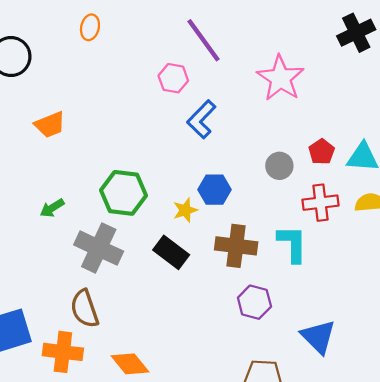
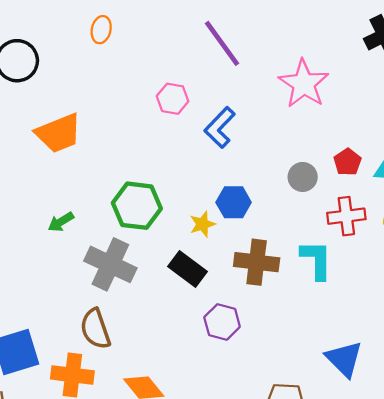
pink hexagon: (173, 78) -> (173, 99), moved
orange trapezoid: (50, 125) -> (59, 133), size x1.4
purple hexagon: (254, 302) -> (222, 322), moved

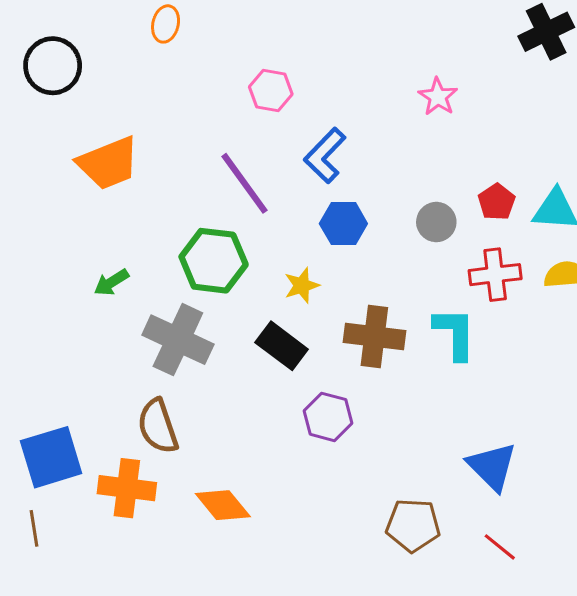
purple line: (222, 43) -> (244, 183), moved
pink star: (304, 84) -> (438, 97), size x0.6
pink hexagon: (173, 99) -> (271, 90), moved
blue hexagon: (234, 202) -> (343, 224), moved

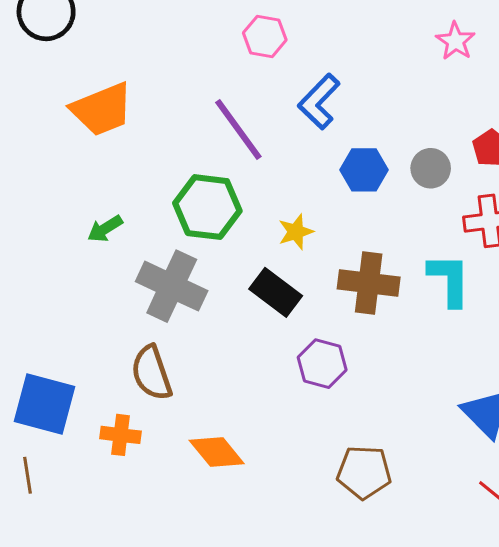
pink star: (438, 97) -> (455, 41), moved
blue hexagon: (343, 224) -> (364, 170), moved
blue square: (51, 457) -> (45, 404), turned 32
orange cross: (127, 488) -> (121, 435), size x0.7
brown pentagon: (413, 525) -> (364, 472), moved

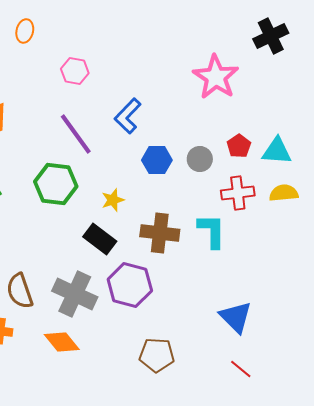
pink hexagon: (265, 36) -> (75, 71), moved
pink star: (455, 41) -> (216, 77), size x1.8
gray cross: (172, 286) -> (75, 294), moved
purple hexagon: (322, 364) -> (130, 285), size x1.4

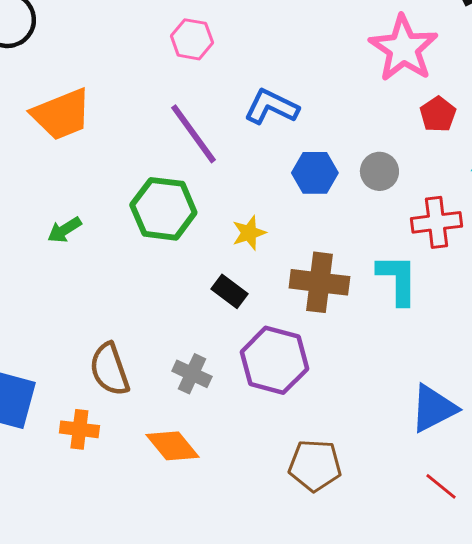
blue L-shape: (128, 116) -> (271, 107), turned 72
red pentagon: (239, 146) -> (438, 114), moved
black rectangle: (100, 239) -> (229, 291), size x0.7
gray cross: (75, 294) -> (192, 374), size x0.6
blue triangle: (236, 317) -> (433, 408), turned 48

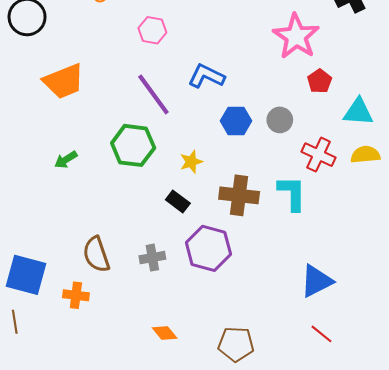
red cross: (436, 222) -> (319, 155), turned 32
gray cross: (192, 374) -> (152, 258), turned -35
orange diamond: (172, 446) -> (165, 333), moved, size x0.7
brown pentagon: (315, 465) -> (236, 344), moved

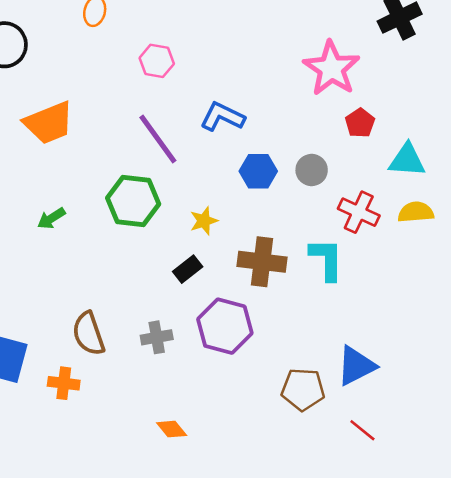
black rectangle: (178, 201) -> (188, 269), turned -75
brown pentagon: (236, 344) -> (303, 389), moved

